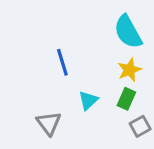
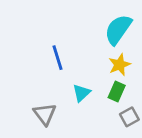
cyan semicircle: (128, 32) -> (118, 29), turned 64

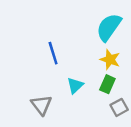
yellow star: (120, 65) -> (110, 60), turned -30

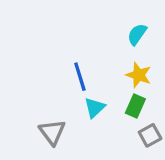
cyan semicircle: (109, 27) -> (137, 34), size x0.6
blue line: (53, 53) -> (80, 77), moved

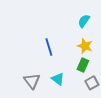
cyan triangle: (95, 108) -> (58, 79), moved, turned -40

